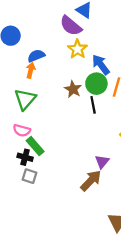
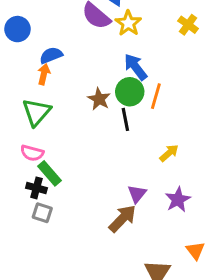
yellow star: (77, 49) -> (128, 23), moved

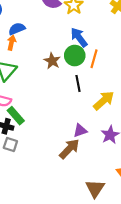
black line: (125, 119) -> (78, 83), moved
yellow arrow: (169, 153) -> (104, 101), size x1.5
purple triangle: (137, 194) -> (80, 131), turned 32

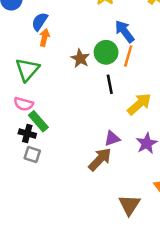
blue semicircle: (17, 29) -> (40, 22), turned -35
blue arrow: (79, 37) -> (124, 31), moved
orange arrow: (11, 43) -> (45, 38), moved

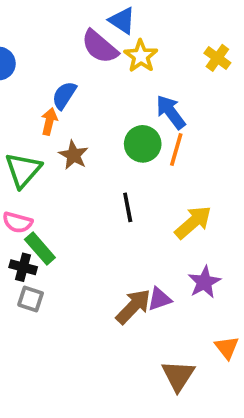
blue semicircle: (40, 22) -> (64, 95), moved
brown star: (80, 58) -> (74, 155), moved
black line: (110, 84) -> (128, 207), moved
purple triangle: (112, 138) -> (159, 299), moved

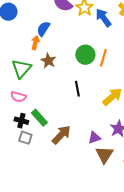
blue arrow: (171, 112) -> (103, 18), moved
green rectangle: (40, 249) -> (39, 118), moved
brown arrow: (133, 306) -> (61, 135), moved
brown triangle: (178, 376) -> (104, 155), moved

